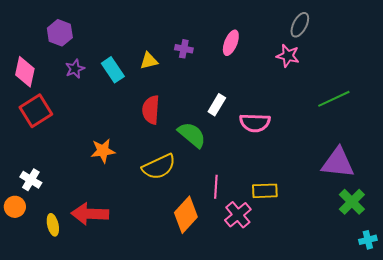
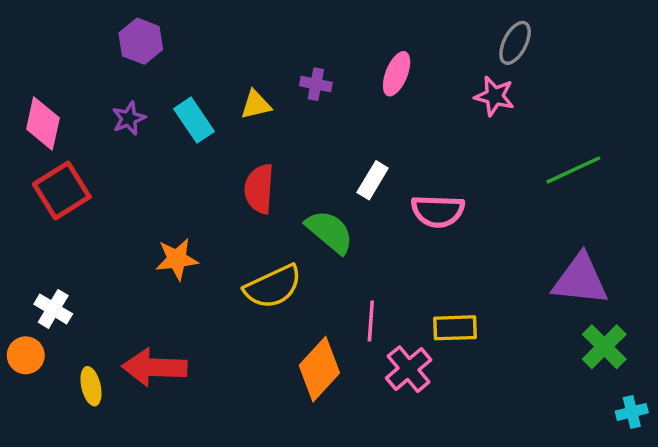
purple hexagon: (60, 33) -> (141, 41), moved

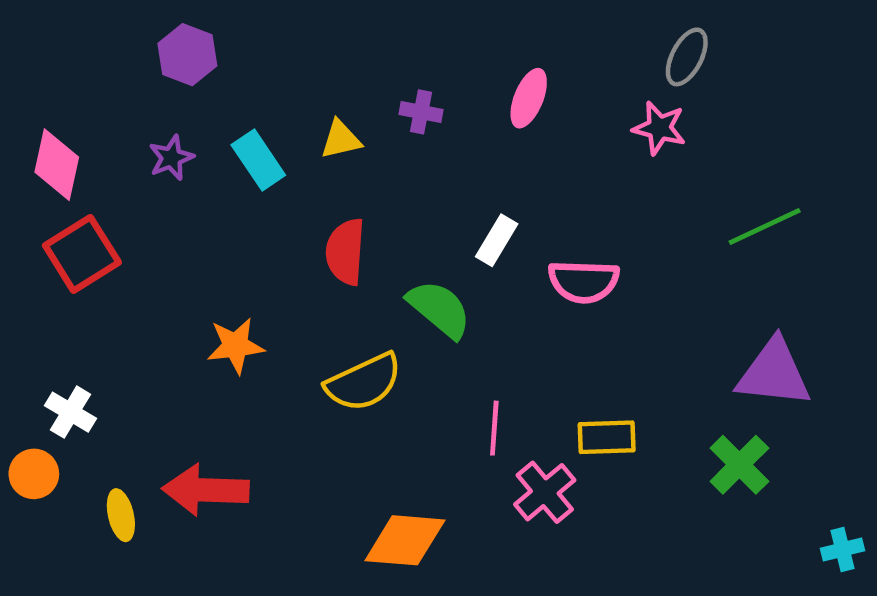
green cross: (604, 347) -> (739, 465), moved
orange diamond: (319, 369) -> (405, 540), moved, turned 52

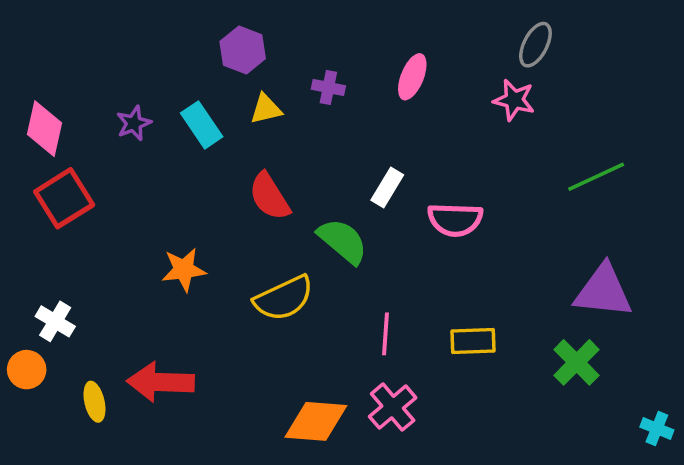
purple hexagon: (187, 55) -> (243, 50), moved
red semicircle: (345, 252) -> (269, 196), turned -36
pink cross: (545, 492) -> (393, 407), moved
cyan cross: (843, 549) -> (657, 429), turned 36

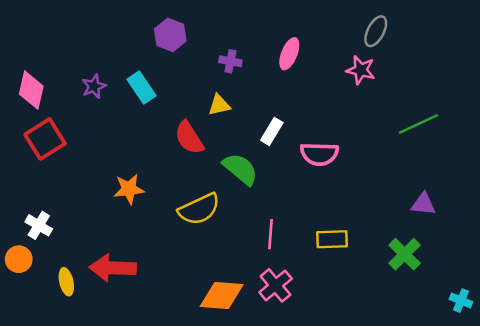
yellow triangle: (266, 109) -> (219, 105), moved
purple triangle: (603, 291) -> (423, 204), size x0.6

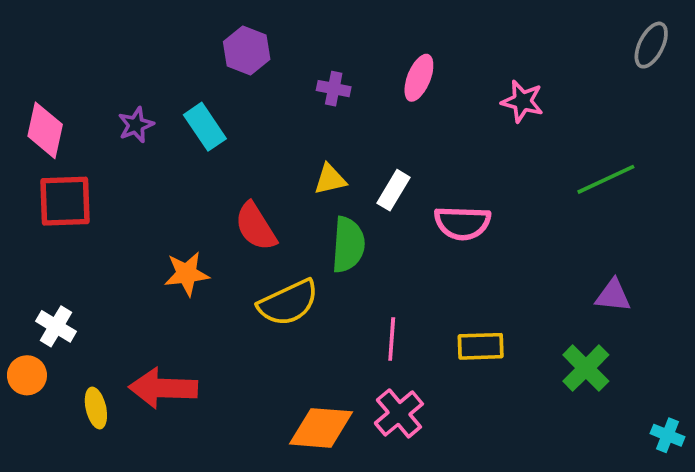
gray ellipse: (376, 31) -> (651, 45), moved
yellow triangle: (219, 105) -> (330, 179), moved
red semicircle: (189, 138) -> (256, 227), moved
red square: (45, 139) -> (65, 201), turned 30
green semicircle: (240, 169) -> (348, 245), turned 54

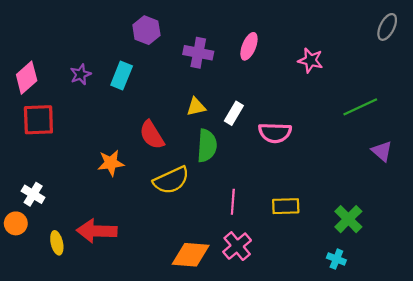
purple cross: (334, 89) -> (198, 53), size x1.5
cyan rectangle: (205, 127) -> (122, 75), turned 56
pink diamond: (45, 130) -> (27, 78), turned 36
purple triangle: (613, 295) -> (382, 151), moved, turned 35
cyan cross: (668, 435) -> (336, 259), moved

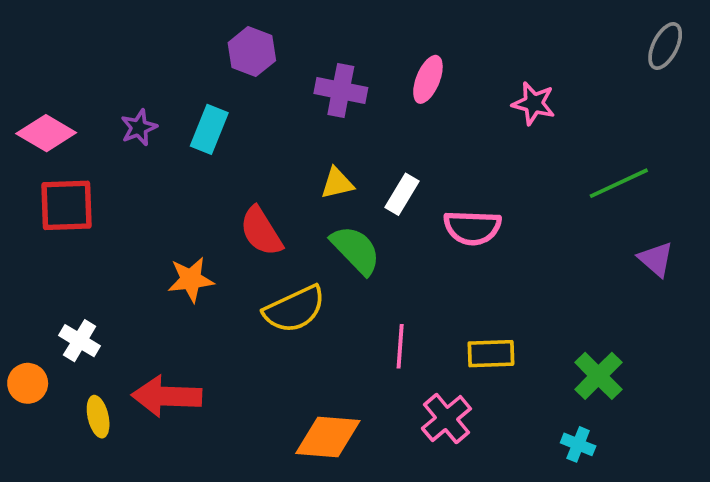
pink diamond: (27, 78) -> (46, 133), turned 72
green semicircle: (207, 146) -> (356, 250), turned -48
white cross: (33, 194) -> (80, 341), moved
pink cross: (237, 246) -> (446, 418), moved

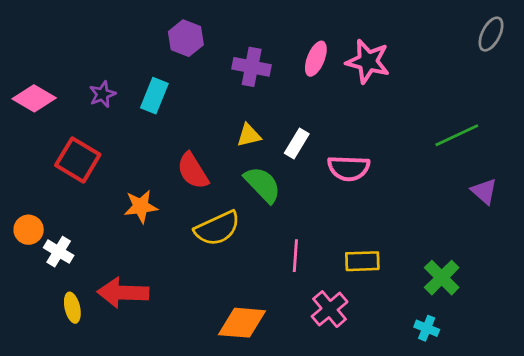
pink star: (534, 103) -> (368, 61), moved, size x1.4
red square: (67, 205) -> (78, 160), moved, turned 33
orange circle: (28, 383) -> (29, 230), moved

